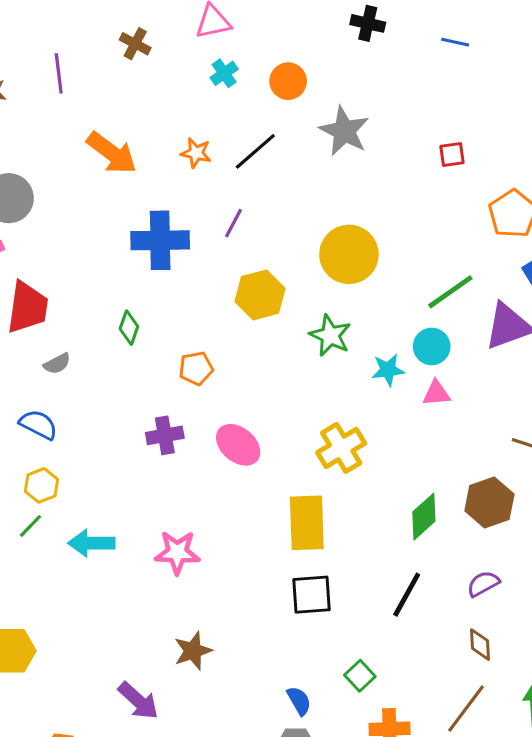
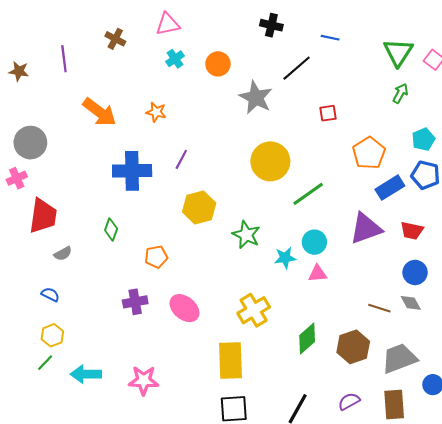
black line: (255, 151) -> (297, 68), moved
yellow circle: (349, 254) -> (270, 161), moved
green line: (450, 292) -> (308, 194), moved
blue semicircle: (38, 424) -> (50, 294), size x0.7
green diamond: (424, 517) -> (307, 339), moved

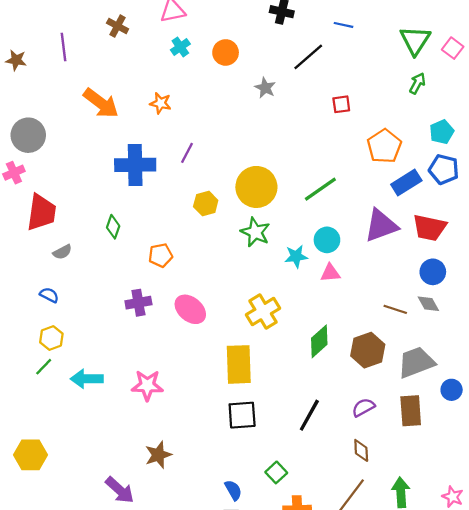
gray star: (256, 97) -> (265, 88), size x0.6
yellow circle: (270, 161) -> (256, 187), moved
yellow hexagon: (199, 208) -> (206, 204), size x0.7
red trapezoid: (412, 231) -> (429, 228), size x1.4

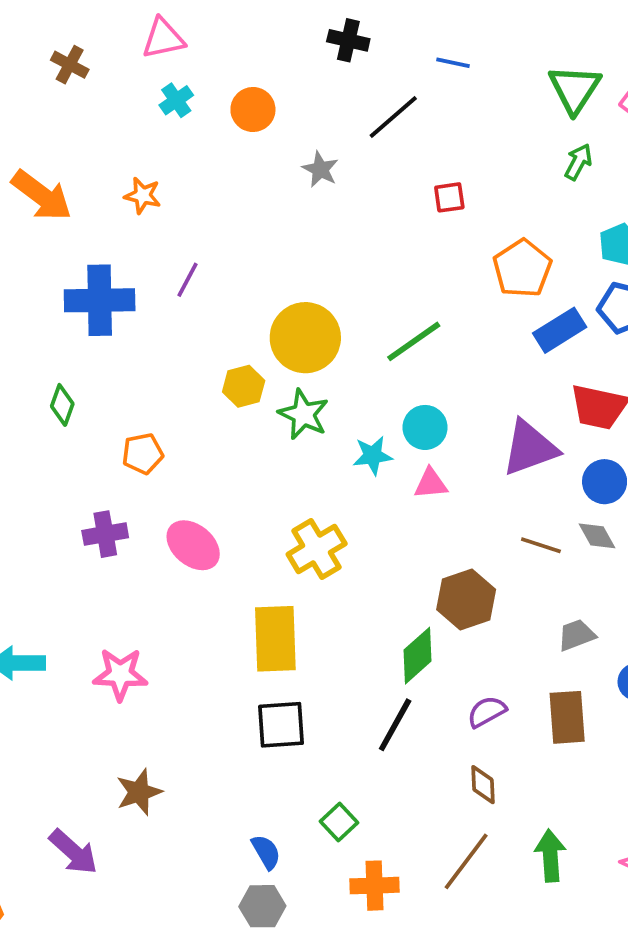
yellow hexagon: (206, 204) -> (244, 386), moved
purple triangle: (381, 226) -> (530, 448), moved
green diamond: (319, 341) -> (418, 656), moved
brown hexagon: (368, 350) -> (466, 599), moved
gray trapezoid: (416, 362) -> (576, 635), size x0.6

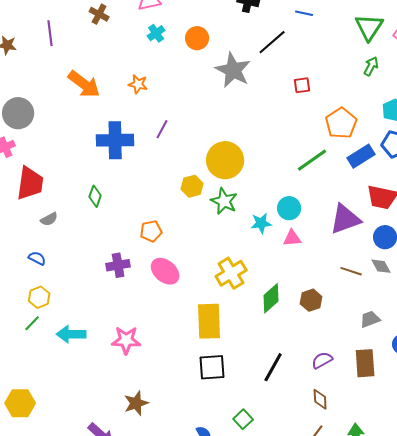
gray star: (320, 169) -> (233, 70), size x1.8
green line: (414, 341) -> (312, 160), moved
orange pentagon: (143, 454) -> (151, 231), moved
brown hexagon: (466, 599) -> (311, 300), size x0.7
green diamond: (418, 656) -> (271, 298), moved

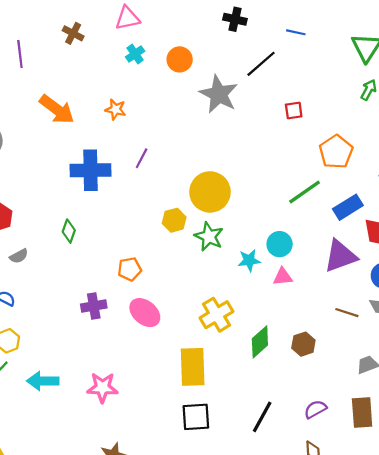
blue rectangle: (361, 156) -> (348, 207), moved

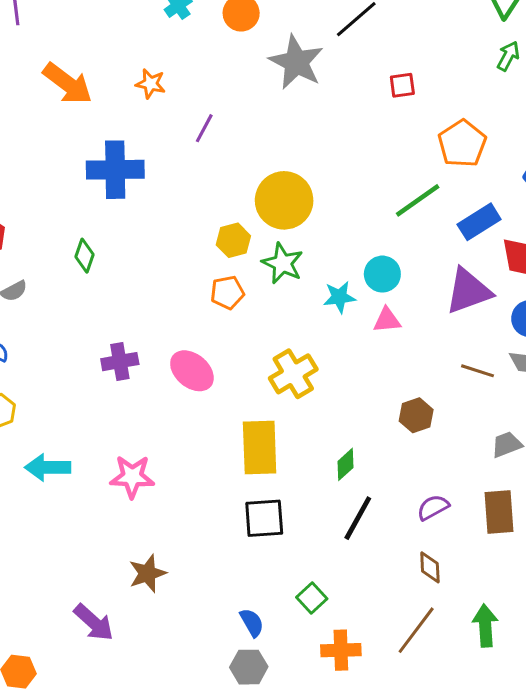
purple line: (142, 158) -> (204, 128), moved
orange pentagon: (130, 269) -> (227, 292), moved
green diamond: (260, 342) -> (346, 464), moved, size x0.7

